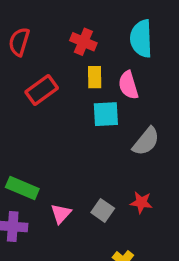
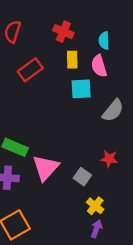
cyan semicircle: (141, 39) -> (104, 41), moved, size x0.6
gray square: (103, 210) -> (82, 177), moved
pink triangle: (61, 214) -> (46, 168), size x1.6

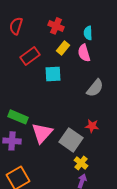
yellow rectangle: (72, 60) -> (63, 48), turned 40
cyan square: (81, 89) -> (53, 74), moved
gray square: (82, 177) -> (71, 140), size x1.6

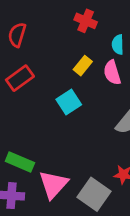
red cross: (56, 26) -> (86, 21), moved
red rectangle: (30, 56) -> (20, 78), moved
cyan square: (53, 74) -> (69, 102), turned -30

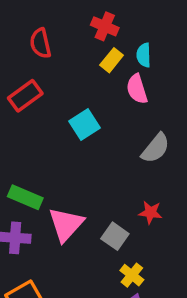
red semicircle: (17, 35) -> (40, 43), moved, turned -30
yellow rectangle: (83, 66) -> (112, 60), moved
gray square: (94, 194) -> (115, 236), size x0.7

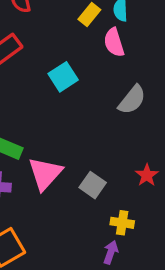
red star: (150, 212) -> (147, 175), moved, turned 30
yellow cross: (132, 275) -> (122, 223), moved, turned -30

